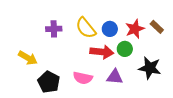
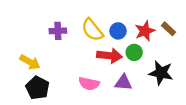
black pentagon: (49, 82) -> (37, 88), moved

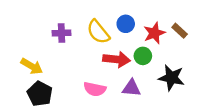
blue circle: (118, 31) -> (126, 24), moved

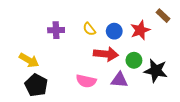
blue circle: (126, 24) -> (114, 31), moved
brown rectangle: (180, 31) -> (163, 16), moved
yellow semicircle: (98, 32) -> (89, 29), size x0.6
green circle: (143, 56) -> (134, 60), moved

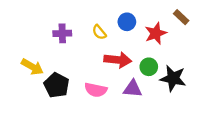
blue circle: (114, 31) -> (127, 22), moved
black pentagon: (36, 85) -> (57, 85), moved

